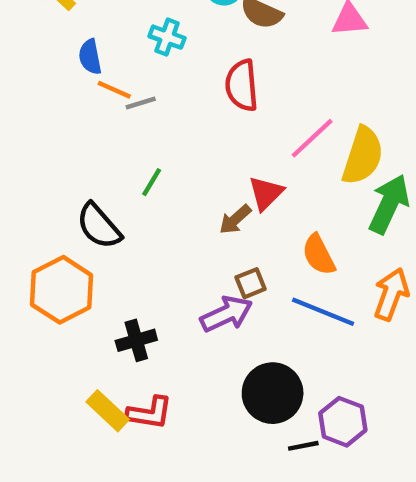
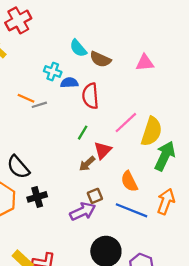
blue semicircle: (90, 57) -> (69, 83), moved, turned 98
green line: (152, 182) -> (83, 133), moved
black cross: (136, 340) -> (37, 197), moved

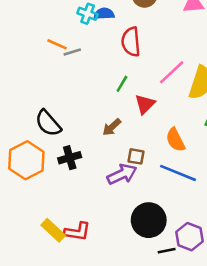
blue semicircle: (69, 83) -> (104, 14), moved
brown arrow: (87, 164) -> (112, 127), moved
brown square: (95, 196) -> (136, 156), turned 32

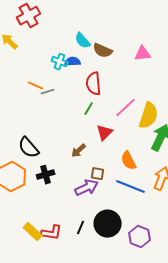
green line: (122, 84) -> (89, 109), moved
black line: (167, 251) -> (81, 228), moved, turned -56

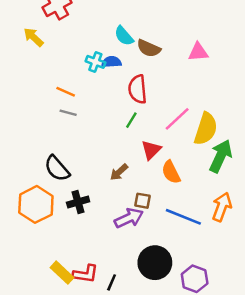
gray line: (48, 92) -> (68, 113), moved, turned 32
orange semicircle: (129, 161) -> (171, 172), moved
black line: (81, 228) -> (112, 282), moved

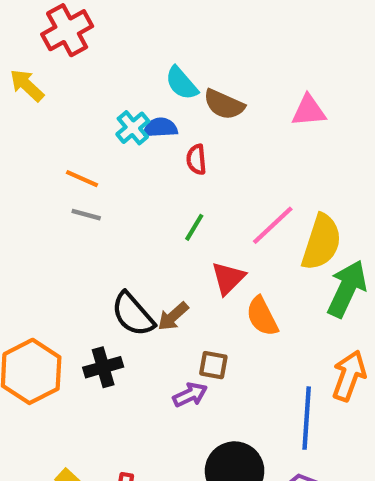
cyan cross: (95, 62) -> (133, 128), turned 30
red semicircle: (138, 89) -> (196, 160), moved, size x0.6
black semicircle: (57, 168) -> (133, 314), moved
blue line: (183, 217) -> (307, 418), moved, turned 72
purple arrow: (129, 218) -> (190, 395), size x0.7

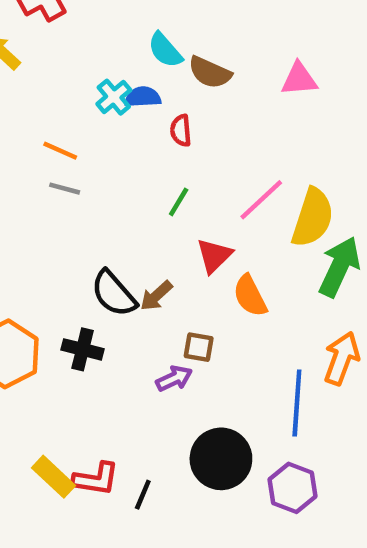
black cross: (103, 367) -> (83, 349), turned 30

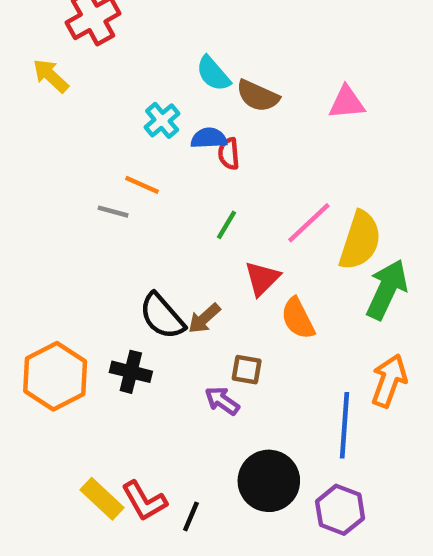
blue semicircle: (143, 97) -> (209, 138), moved
orange line: (60, 151) -> (142, 185), moved
purple arrow: (174, 378) -> (222, 401), turned -120
red L-shape: (96, 479) -> (144, 501), turned 51

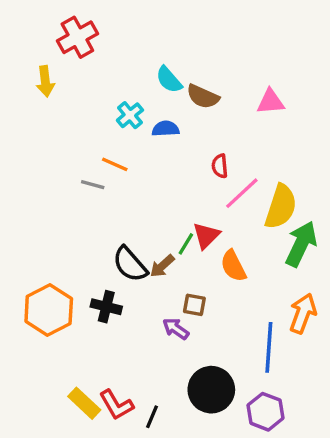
yellow arrow: (51, 76) -> (45, 81), turned -140
red semicircle: (229, 154) -> (220, 166), moved
green line: (227, 225) -> (186, 244), moved

